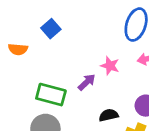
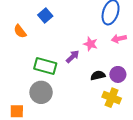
orange semicircle: (18, 49) -> (20, 31), turned 48
black semicircle: (109, 115) -> (98, 75), moved

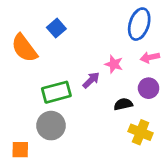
orange semicircle: (20, 31) -> (24, 48), size x1.6
green rectangle: (45, 66) -> (56, 92), turned -30
purple circle: (118, 74) -> (149, 88), moved

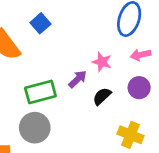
black semicircle: (123, 104) -> (102, 96), moved, turned -30

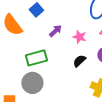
purple arrow: (78, 79) -> (55, 31), moved

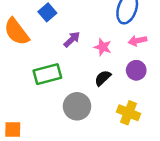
gray circle: (32, 83) -> (77, 106), moved

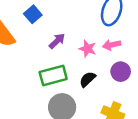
pink arrow: (137, 41) -> (112, 45), moved
green rectangle: (47, 74) -> (53, 75), moved

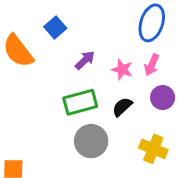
pink arrow: (112, 45) -> (152, 65), turned -54

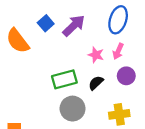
purple arrow: (85, 60) -> (74, 26), moved, size x1.5
yellow cross: (153, 149) -> (119, 114), turned -30

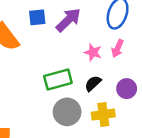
blue square: (46, 23) -> (37, 17), turned 35
purple circle: (126, 76) -> (127, 89), moved
yellow cross: (119, 114) -> (103, 115), moved

